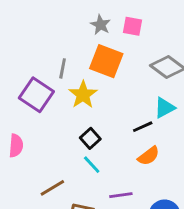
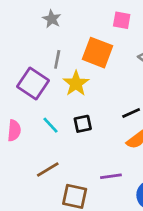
gray star: (100, 25) -> (52, 19), moved
black square: (90, 138) -> (83, 124), turned 30
cyan line: (92, 165) -> (50, 125), moved

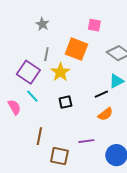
cyan line: (50, 125) -> (32, 96), moved
pink semicircle: (14, 131) -> (14, 107), turned -35
brown line: (48, 169) -> (39, 136), turned -48

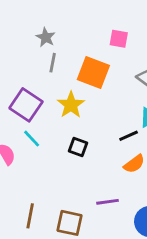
gray line: (46, 54) -> (53, 63), moved
black square: (65, 102) -> (78, 147), turned 32
brown line: (39, 136) -> (30, 216), moved

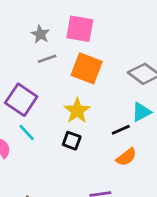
pink square: (119, 39) -> (80, 29), moved, size x1.5
gray line: (53, 63) -> (47, 59), turned 60
yellow star: (71, 105) -> (77, 111), moved

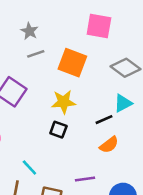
pink square: (80, 29) -> (99, 26), moved
yellow star: (77, 111) -> (64, 102), turned 30
cyan line: (27, 133) -> (29, 168), moved

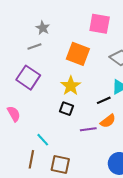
gray line: (36, 54) -> (34, 47), moved
yellow star: (64, 102) -> (71, 86), turned -30
purple line: (85, 179) -> (88, 129), moved

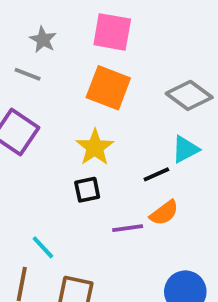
pink square: (100, 24) -> (112, 32), moved
gray line: (34, 47) -> (28, 74), turned 40
black square: (67, 109) -> (87, 190), turned -32

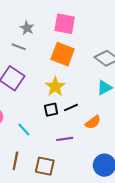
black line: (156, 174) -> (71, 108), moved
purple line: (128, 228) -> (65, 139), moved
cyan line: (43, 247) -> (24, 129), moved

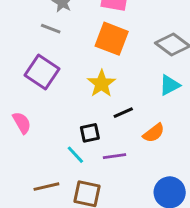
black square: (51, 110) -> (90, 133), moved
cyan line: (24, 129) -> (75, 155), moved
brown line: (15, 161) -> (46, 187), turned 66

